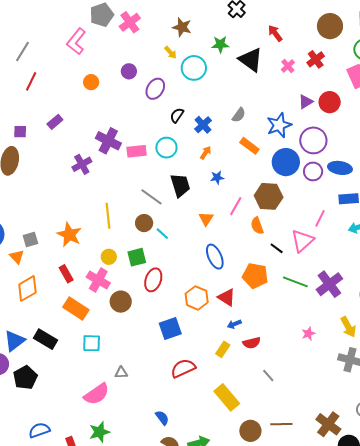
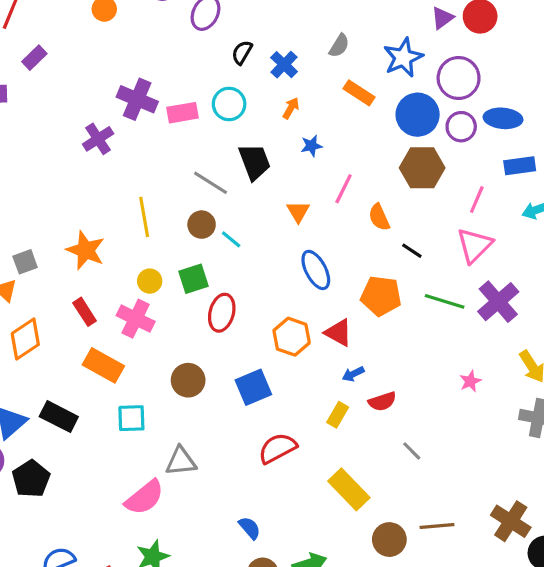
purple rectangle: (55, 122) -> (34, 58), moved
brown hexagon: (269, 196) -> (422, 168), moved
pink triangle: (302, 241) -> (474, 245), moved
brown circle: (121, 302) -> (188, 380), moved
gray triangle: (121, 373) -> (181, 461), size x1.5

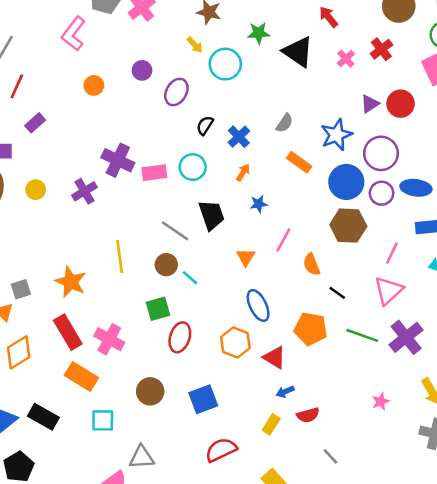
yellow circle: (150, 281) -> (36, 190), moved
red rectangle: (85, 312) -> (68, 332), size x1.5
orange hexagon: (292, 337) -> (235, 342), moved

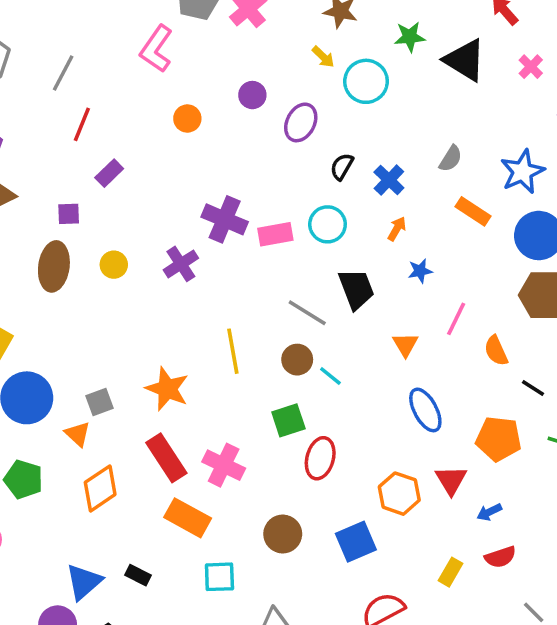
orange hexagon: (235, 342) -> (399, 494), moved
red triangle: (275, 357) -> (451, 480), turned 30
blue arrow: (285, 392) -> (489, 512), moved
black rectangle: (43, 417) -> (138, 575), size x0.6

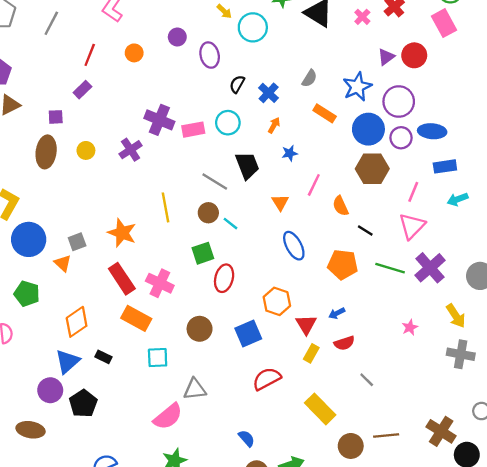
purple ellipse: (301, 122) -> (210, 55), turned -40
red line: (82, 124) -> (90, 55), moved
red triangle: (451, 480) -> (306, 324), moved
orange diamond: (100, 488) -> (77, 322), moved

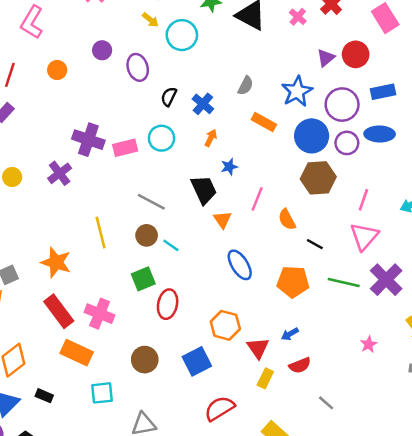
black trapezoid: (247, 165) -> (204, 190), moved
blue rectangle: (445, 166) -> (383, 92), moved

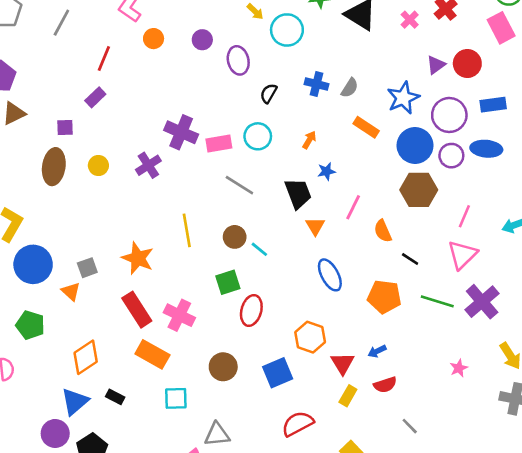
orange circle: (57, 70) -> (154, 39), moved
blue cross: (203, 104) -> (316, 84), moved, turned -30
gray line: (151, 202) -> (239, 185), moved

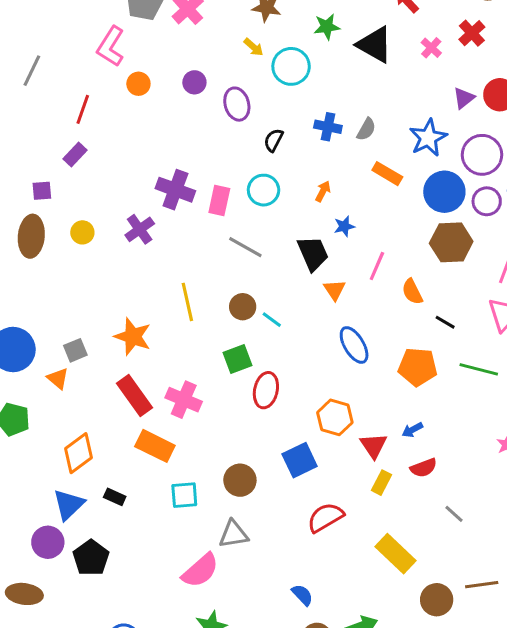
pink rectangle: (219, 144) -> (219, 200), turned -65
brown circle: (223, 367) -> (240, 480), moved

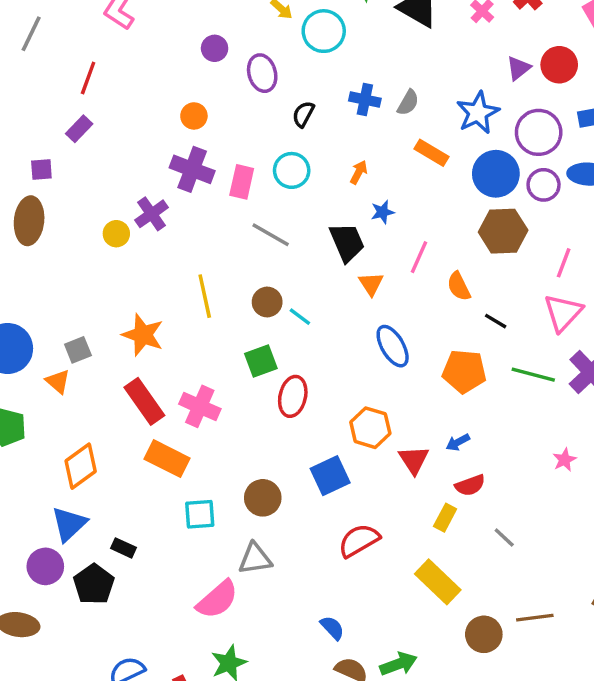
orange circle: (138, 84) -> (194, 116), moved
yellow circle: (82, 232) -> (116, 234), moved
yellow rectangle: (381, 483) -> (445, 518), moved
black rectangle: (115, 497) -> (123, 548), moved

